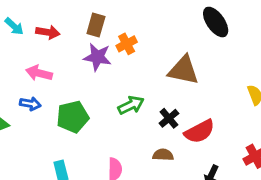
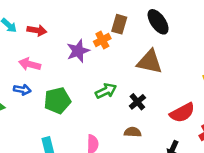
black ellipse: (216, 22) -> (158, 22), moved
brown rectangle: (96, 25) -> (119, 24), moved
purple star: (97, 57) -> (78, 51), turned -30
red semicircle: (200, 131) -> (182, 113), moved

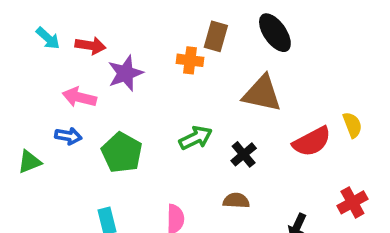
orange cross: (102, 40) -> (190, 60), turned 35
purple star: (78, 51) -> (125, 73), moved
green pentagon: (57, 101) -> (122, 153), turned -30
red semicircle: (182, 113) -> (312, 142), moved

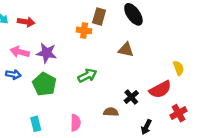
purple star: (125, 73) -> (47, 53), moved, turned 30
brown triangle: (262, 94) -> (126, 50), size x0.7
red semicircle: (312, 142) -> (160, 89), moved
black cross: (244, 154) -> (131, 97), moved

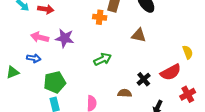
green pentagon: (44, 84) -> (55, 82), moved, turned 30

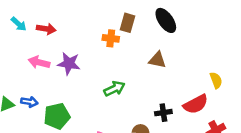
blue arrow: (34, 58) -> (29, 102), moved
black cross: (144, 79) -> (163, 113), turned 32

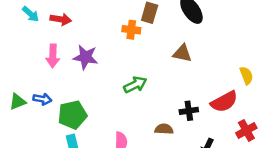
pink arrow: (39, 62) -> (53, 56), turned -102

